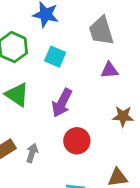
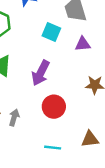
cyan square: (55, 57) -> (51, 32), moved

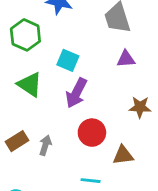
cyan square: (51, 32) -> (68, 60), moved
brown triangle: (90, 139) -> (123, 155), moved

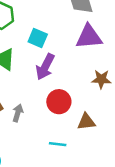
purple triangle: (126, 59) -> (89, 37), size x1.6

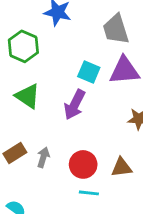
cyan square: (38, 38) -> (89, 72), moved
red circle: (59, 102) -> (83, 164), moved

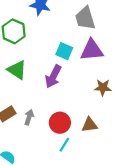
cyan line: (89, 193) -> (64, 145), turned -64

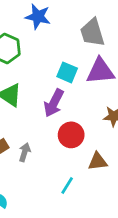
red circle: (60, 123) -> (71, 135), moved

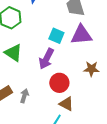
brown triangle: (98, 162) -> (66, 104), moved, turned 35

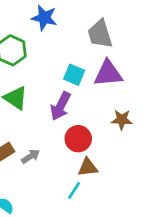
gray arrow: (24, 96) -> (31, 156), turned 40
brown triangle: (66, 104) -> (88, 167), turned -35

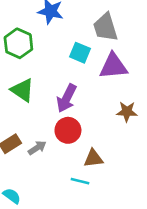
cyan square: (74, 75) -> (80, 53), moved
red circle: (78, 139) -> (68, 130), moved
cyan line: (74, 190) -> (80, 181), turned 72

